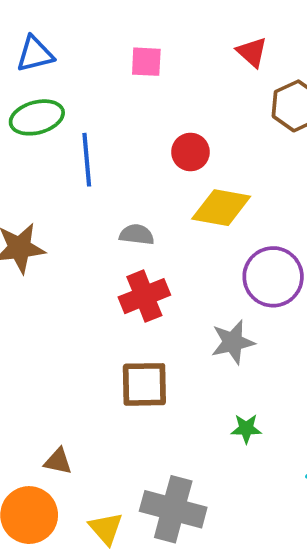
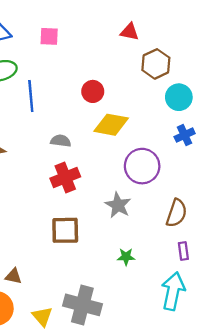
red triangle: (252, 52) -> (129, 32), turned -30
pink square: (146, 62) -> (49, 36), moved
gray star: (233, 342) -> (118, 205), turned -30

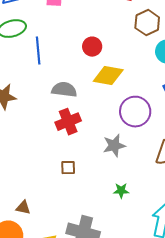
gray semicircle: (61, 141) -> (64, 90), size x1.4
gray star: (118, 205) -> (114, 146), turned 30
brown square: (65, 230) -> (68, 168), size x0.6

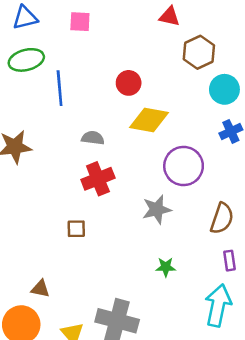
gray semicircle: (64, 90) -> (93, 138), size x0.7
brown square: (68, 168) -> (76, 229), moved

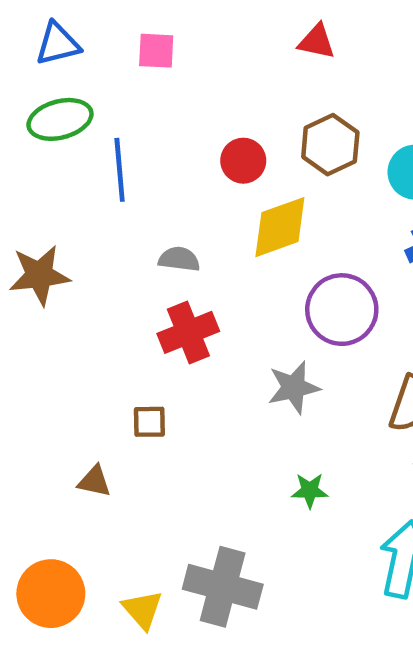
brown hexagon: (199, 52) -> (330, 145), moved
yellow diamond: (149, 120) -> (280, 227), turned -30
brown triangle: (40, 289) -> (94, 481), moved

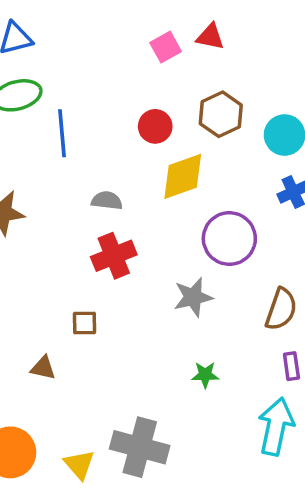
pink square: (156, 51) -> (166, 47), moved, turned -32

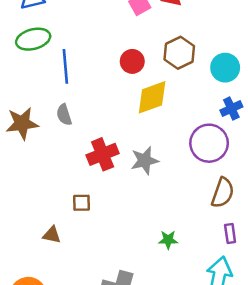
gray semicircle: (107, 201) -> (64, 115), moved, turned -115
purple circle: (229, 238) -> (209, 143), moved
gray star: (193, 297) -> (145, 161), moved

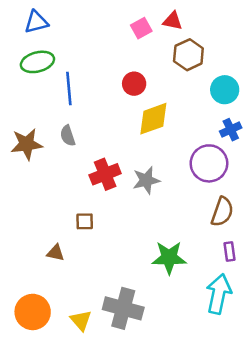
brown hexagon: (179, 53) -> (188, 55), moved
green star: (168, 240) -> (169, 258), size x1.8

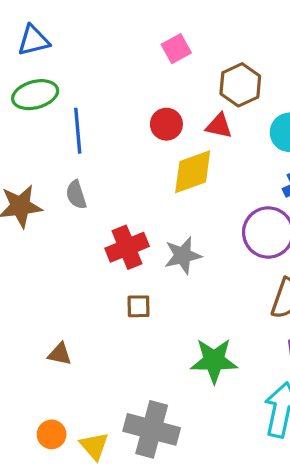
red triangle: (173, 21) -> (219, 126), moved
brown square: (85, 221) -> (139, 306), moved
orange circle: (33, 312) -> (52, 434), moved, size x0.6

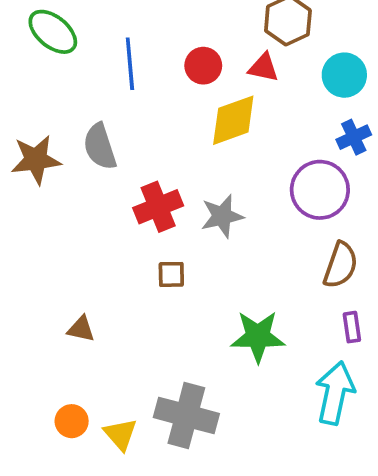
green ellipse: (35, 95) -> (53, 32), turned 54
blue line: (78, 131) -> (130, 64), moved
gray semicircle: (76, 195) -> (100, 147), size x1.4

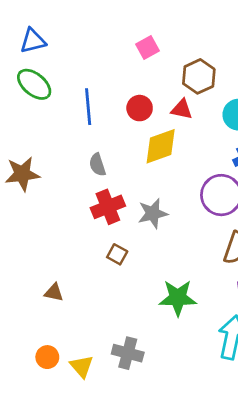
gray semicircle: (100, 147) -> (97, 165), moved, size x0.7
brown square: (171, 274) -> (117, 254), turned 30
gray cross: (186, 416) -> (128, 353), size x0.7

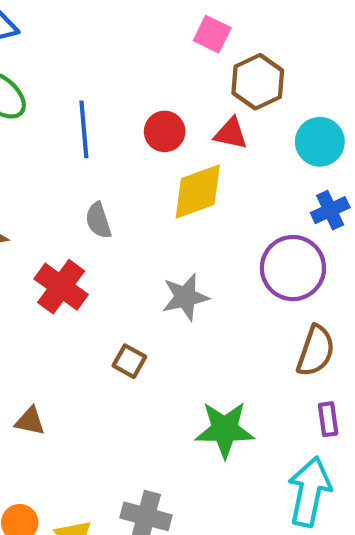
pink square: (147, 47) -> (212, 34), moved, turned -35
red cross: (108, 207) -> (61, 287), moved, turned -32

